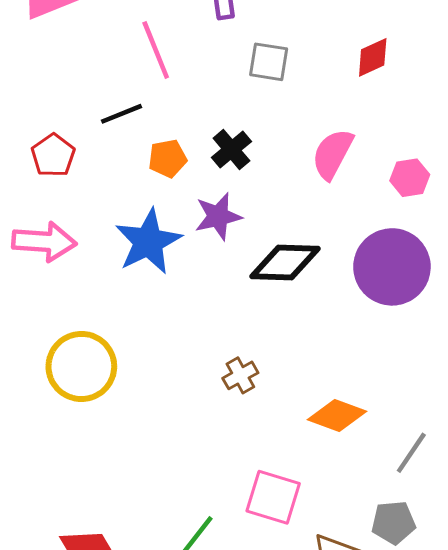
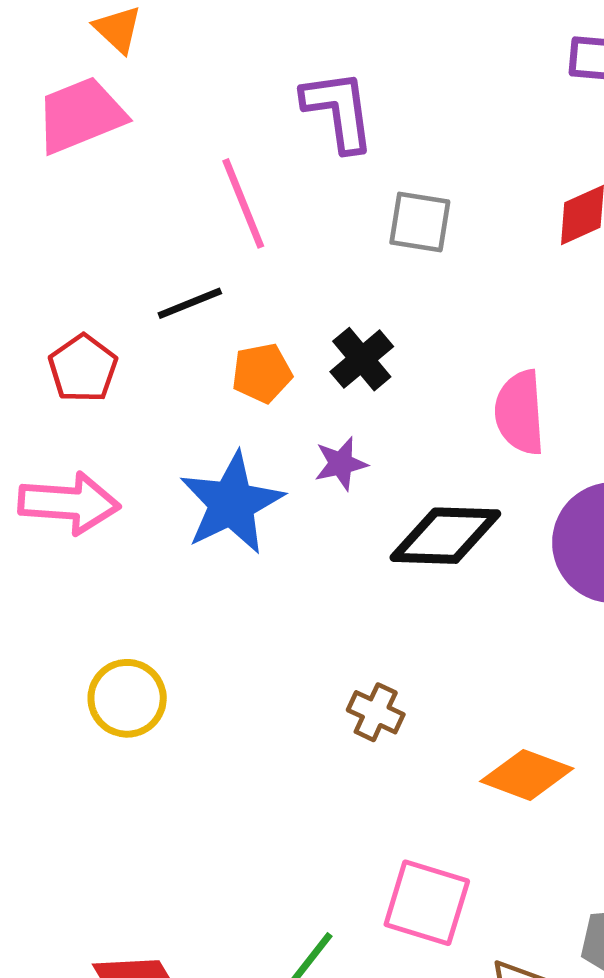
pink semicircle: (333, 154) -> (520, 413), moved, turned -32
purple star: (218, 216) -> (341, 464), size x0.7
yellow circle: (81, 366) -> (127, 698), size x0.7
brown cross: (240, 375) -> (376, 712), turned -36

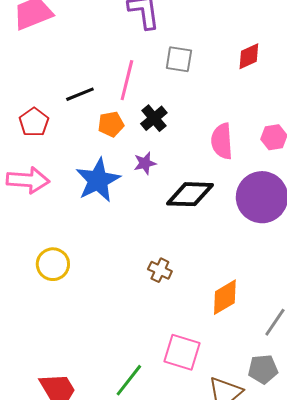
pink line: (243, 203) -> (127, 80), moved, turned 36
orange diamond: (527, 775) -> (225, 297), turned -51

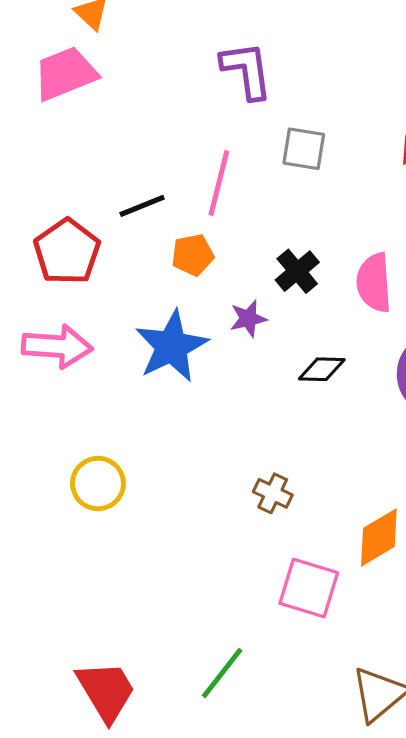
black cross: (154, 118) -> (297, 271), moved
red pentagon: (34, 122) -> (67, 252), size x1.4
black diamond: (190, 194) -> (322, 369), size x0.6
pink square: (182, 352) -> (309, 588), moved

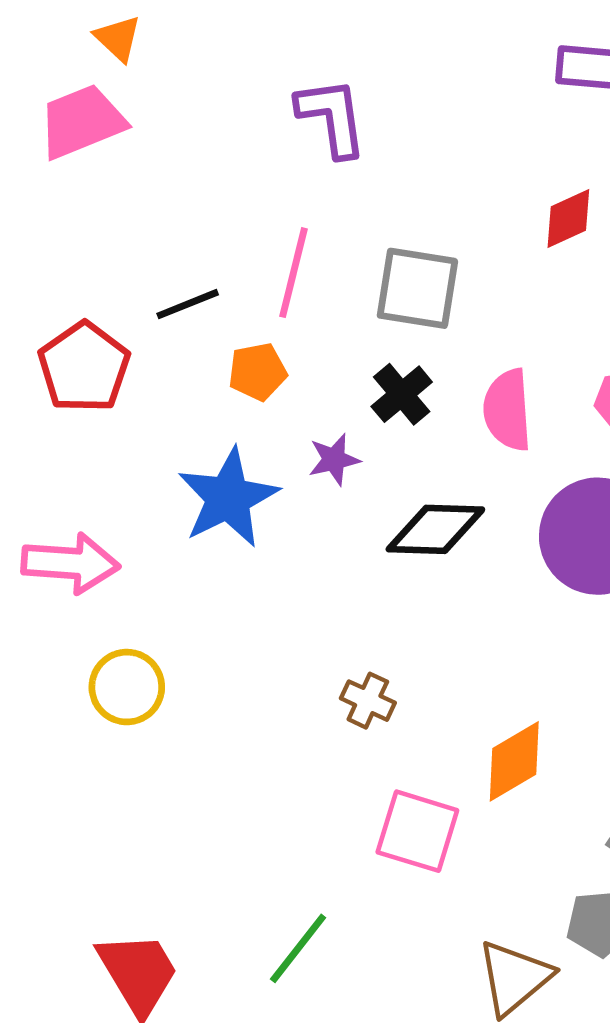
gray square: (304, 149) -> (417, 288), moved, size x1.4
pink arrow: (57, 346) -> (71, 563), moved
black diamond: (322, 369) -> (435, 529), size x1.5

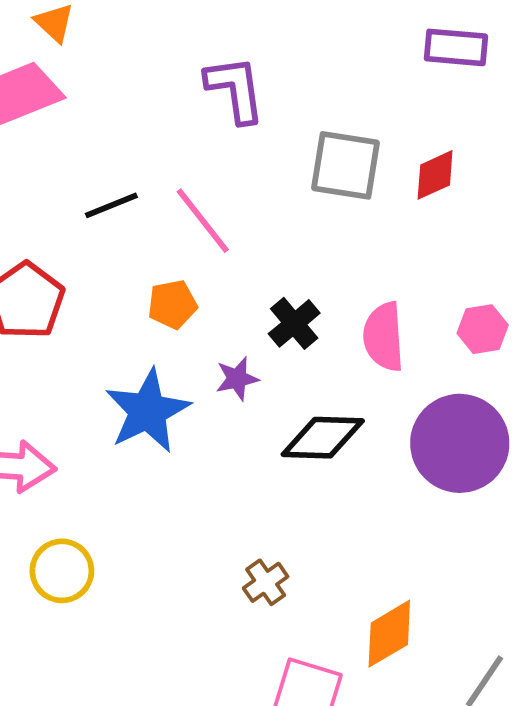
pink line: (294, 273) -> (203, 221), turned -52
gray square: (417, 288) -> (346, 165), moved
black line: (188, 304) -> (111, 205), moved
brown cross: (368, 701) -> (266, 582), turned 30

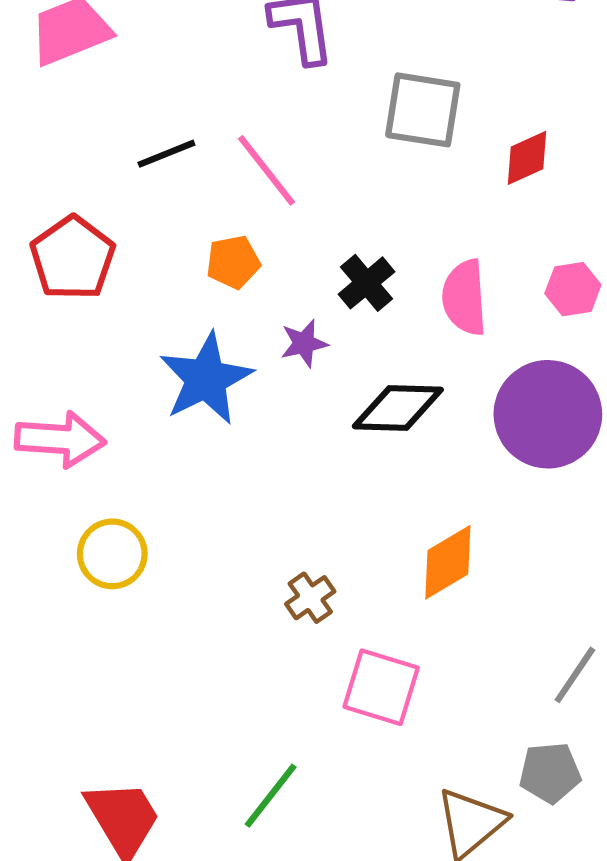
red diamond: (435, 175) -> (527, 158), moved
brown cross: (266, 582) -> (310, 598), moved
orange diamond: (389, 634) -> (448, 562), moved

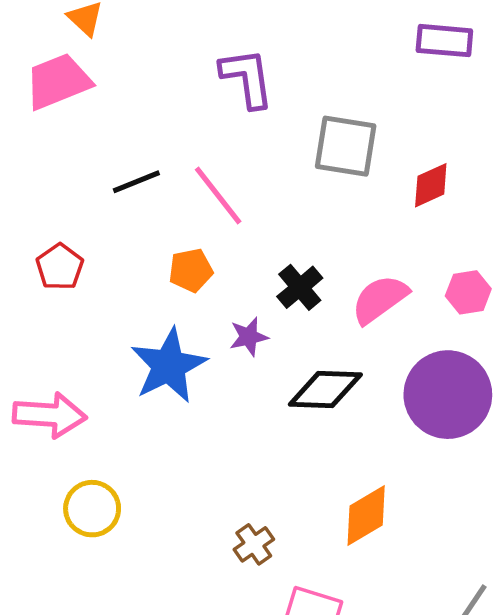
red pentagon: (73, 258) -> (60, 267), size x0.7
pink semicircle: (464, 298) -> (380, 299), turned 58

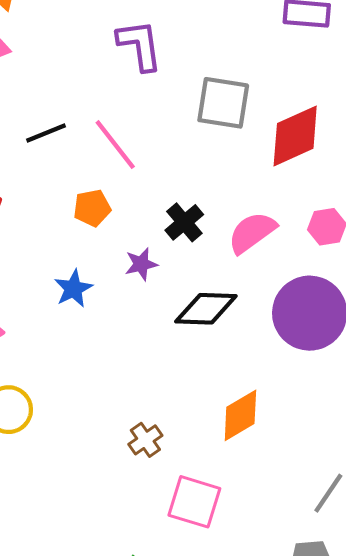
red diamond: (431, 185) -> (295, 136), size x1.6
blue star: (169, 366) -> (73, 289), size x0.6

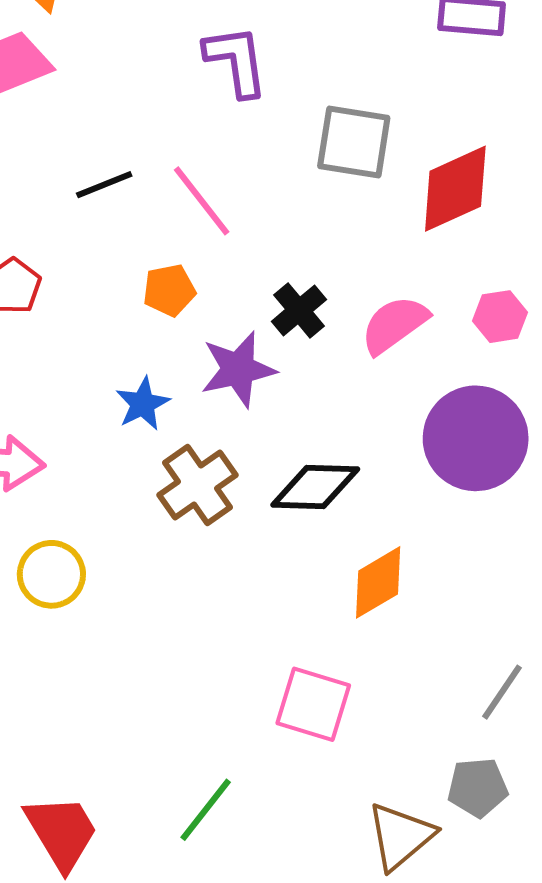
purple star: (141, 264) -> (238, 369), size x1.6
black diamond: (206, 309) -> (315, 487), moved
brown cross: (145, 440) -> (198, 485), moved, size x1.6

